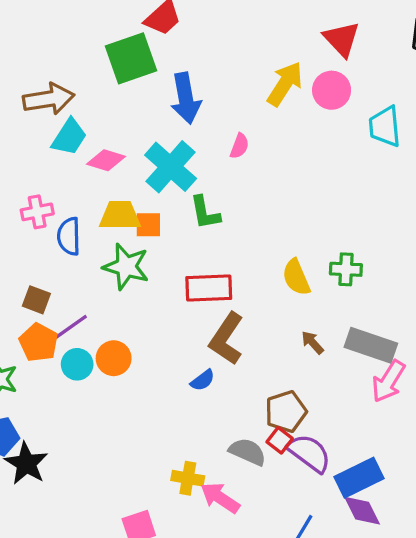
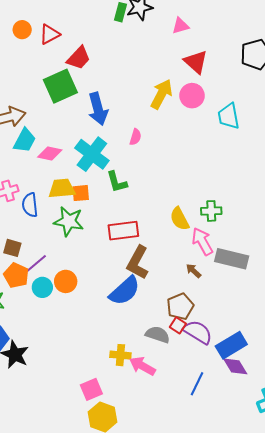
brown arrow: (312, 343) -> (193, 271), moved
blue semicircle: (203, 380) -> (125, 291), size x2.0
pink arrow: (388, 381) -> (202, 241), moved, turned 124

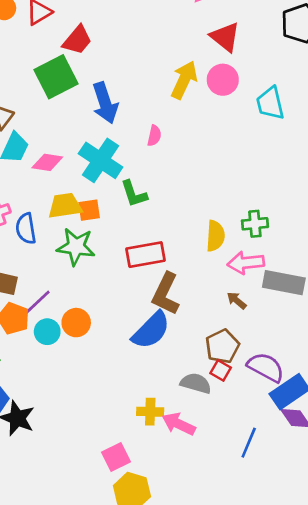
yellow semicircle: (180, 219) -> (215, 236), turned -145
pink arrow: (202, 241) -> (246, 263), turned -64
purple semicircle: (198, 332) -> (266, 367), moved

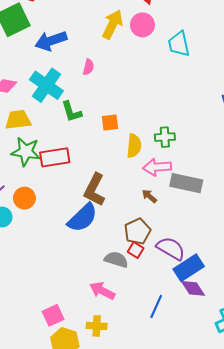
blue arrow: (105, 103) -> (51, 41), turned 88
orange square: (89, 210) -> (110, 122), moved
red rectangle: (146, 255) -> (55, 157), moved
orange circle: (76, 323) -> (24, 198), moved
yellow cross: (150, 412) -> (97, 326), moved

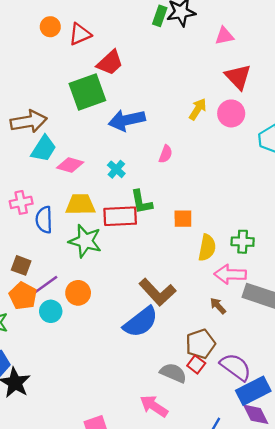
yellow arrow: (113, 24) -> (198, 109), size x0.7
cyan cross: (46, 85) -> (116, 169), size x0.5
red rectangle: (55, 157) -> (120, 216), moved
brown L-shape: (94, 190) -> (157, 292), turned -76

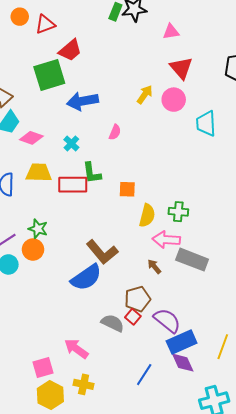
green star: (85, 241) -> (38, 229), moved, size x0.7
pink arrow: (154, 406) -> (76, 349), moved

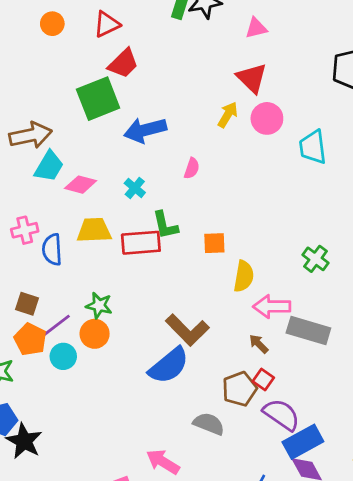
red triangle: (45, 24) -> (107, 24), moved
red triangle: (181, 68) -> (252, 78), moved
green cross: (178, 212) -> (316, 259), moved, turned 36
red square: (133, 317) -> (263, 379), moved

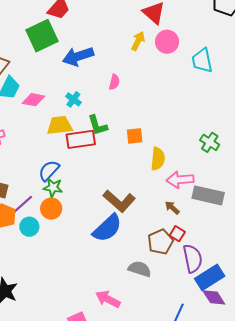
yellow trapezoid: (94, 230) -> (60, 125), moved
blue semicircle: (52, 250) -> (49, 171), moved, turned 50
purple semicircle: (281, 415) -> (193, 259), turned 48

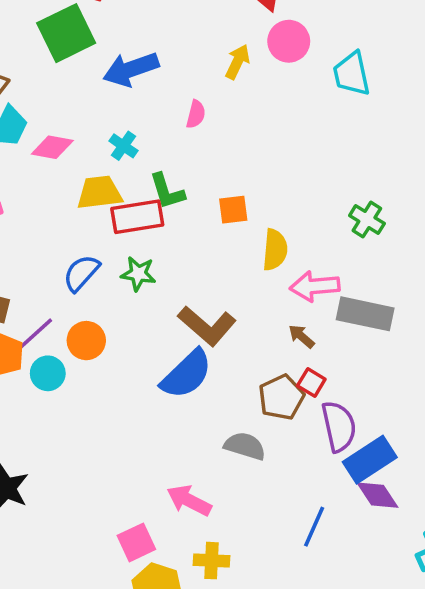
yellow arrow: (138, 41) -> (238, 62), moved
green star: (53, 188) -> (138, 274), moved

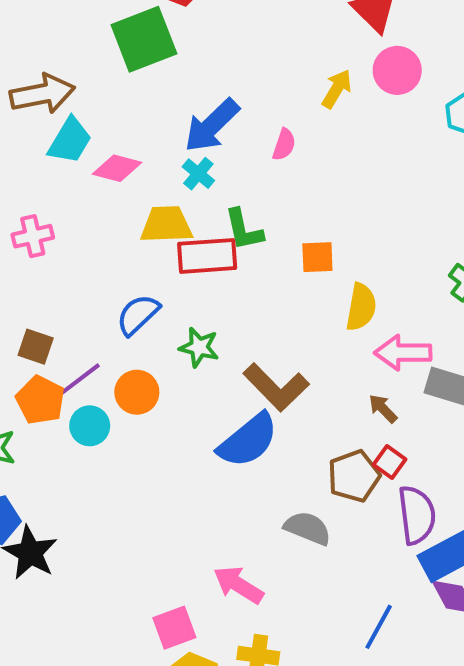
blue arrow: (131, 69) -> (212, 125), moved, turned -30
green star: (138, 274) -> (199, 347), moved

